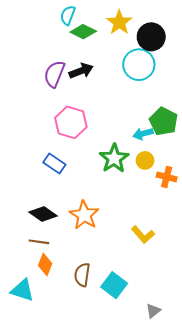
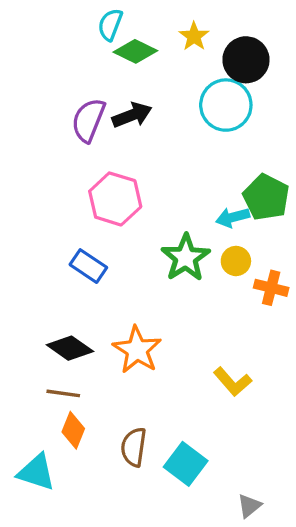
yellow star: (119, 22) -> (194, 36), size x0.7

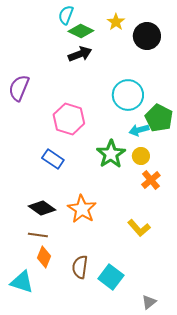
cyan circle: (226, 105) -> (128, 95), moved
black arrow: (132, 115) -> (80, 54), moved
purple semicircle: (88, 120) -> (19, 88), moved
orange cross: (271, 288) -> (151, 180), moved, turned 36

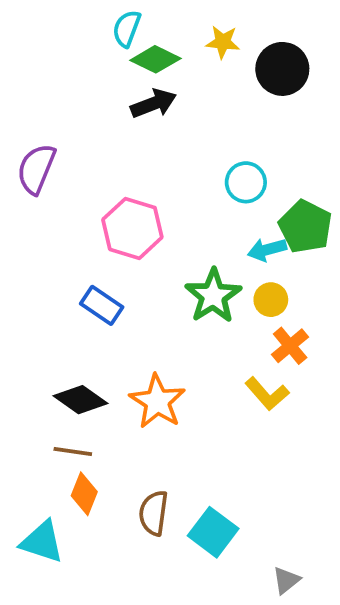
yellow star: (116, 22) -> (223, 42), turned -30
cyan circle: (128, 95) -> (246, 182), size x0.7
yellow L-shape: (139, 228) -> (267, 394), moved

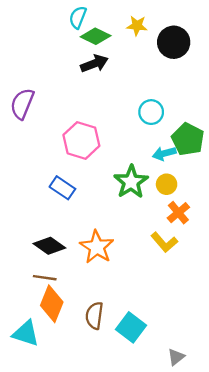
orange diamond: (84, 494) -> (52, 304), size x1.4

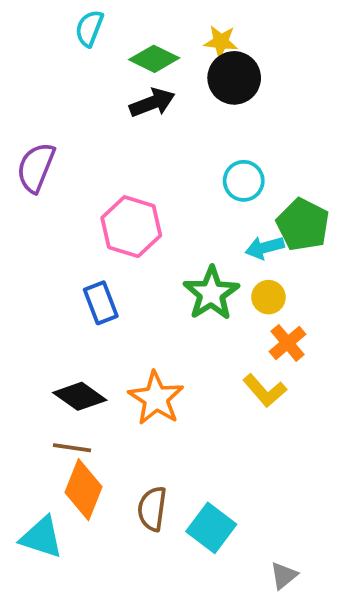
cyan semicircle: (78, 17) -> (89, 28), moved
black circle: (174, 42) -> (234, 78), moved
blue rectangle: (62, 188) -> (101, 303), turned 35

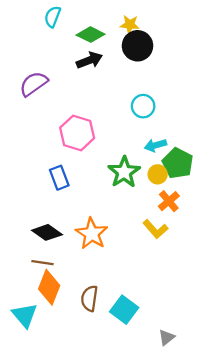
purple semicircle: (36, 167) -> (34, 84), moved, turned 32
green pentagon: (303, 225) -> (178, 163), moved
cyan triangle: (42, 537) -> (25, 315), turned 32

